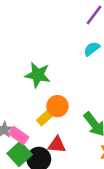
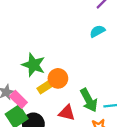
green star: (38, 75) -> (34, 65), moved
red triangle: (57, 145) -> (67, 113), moved

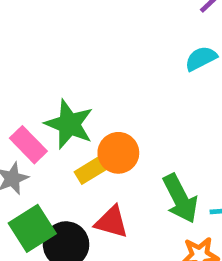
pink rectangle: (18, 99) -> (28, 145), moved
red triangle: (67, 113) -> (112, 222), moved

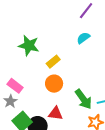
green star: (69, 124) -> (29, 46), moved
yellow rectangle: (92, 170) -> (53, 62), moved

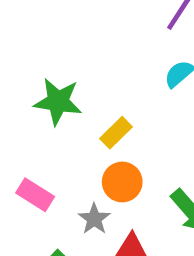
gray star: (10, 101) -> (94, 219), moved

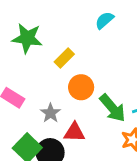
orange circle: (122, 182) -> (81, 87), moved

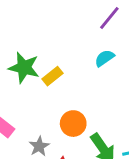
yellow rectangle: (64, 58) -> (52, 76), moved

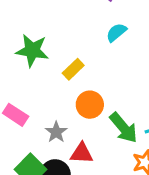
yellow rectangle: (52, 76) -> (73, 69), moved

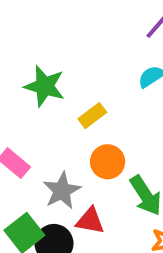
gray star: (56, 132) -> (62, 191), size x1.4

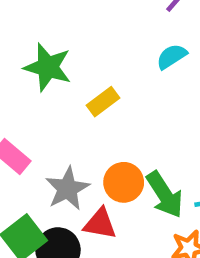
orange circle: (108, 162) -> (124, 182), moved

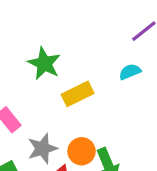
yellow rectangle: (103, 102) -> (78, 94), size x1.4

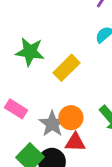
orange circle: (82, 151) -> (71, 118), moved

